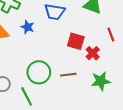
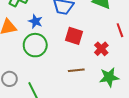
red square: (76, 41) -> (74, 36), moved
green circle: (39, 72) -> (35, 45), moved

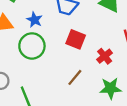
brown line: (76, 70) -> (75, 77), turned -49

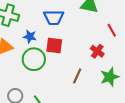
red square: (76, 39) -> (54, 46), moved

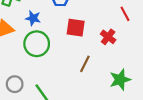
red square: (54, 46) -> (76, 28), moved
green star: (110, 77) -> (120, 80), moved

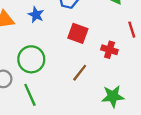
red cross: (108, 37) -> (109, 50), turned -32
green circle: (37, 44) -> (31, 59), moved

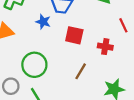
blue star: (36, 15) -> (43, 22), moved

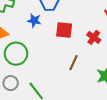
red cross: (105, 47) -> (94, 37), turned 32
green circle: (34, 65) -> (16, 54), moved

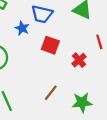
brown line: (73, 63) -> (51, 93), moved

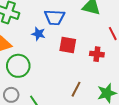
red cross: (79, 60) -> (97, 54), turned -32

